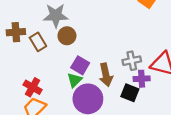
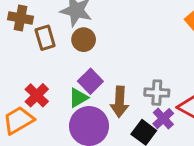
purple cross: (142, 79) -> (163, 119), turned 35
red cross: (33, 87) -> (37, 95), moved

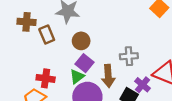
brown circle: (84, 40) -> (81, 41), moved
gray cross: (157, 93) -> (129, 56), moved
red cross: (37, 95) -> (46, 78), turned -30

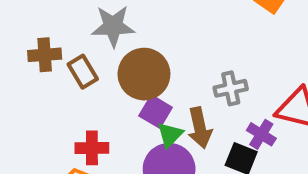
brown circle: (81, 41) -> (144, 74), size x1.6
green triangle: (77, 77) -> (170, 135), moved

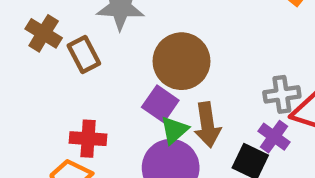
brown cross: (45, 55) -> (44, 33), turned 32
brown circle: (144, 74) -> (181, 61), moved
gray cross: (231, 88) -> (282, 94), moved

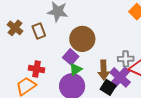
brown cross: (44, 33) -> (15, 28), moved
brown arrow: (207, 125) -> (104, 70), moved
purple cross: (274, 137) -> (120, 77), size x1.5

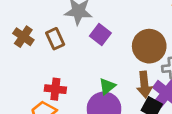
brown circle: (82, 39) -> (149, 46), moved
purple square: (71, 57) -> (100, 34), moved

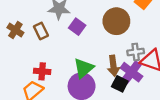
brown circle: (149, 46) -> (116, 21), moved
green triangle: (107, 86) -> (84, 68), size x1.5

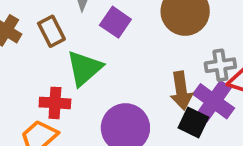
green triangle: (84, 68) -> (84, 68), moved

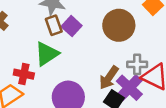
brown rectangle: (51, 31) -> (54, 25), moved
brown arrow: (181, 91) -> (109, 78), turned 35

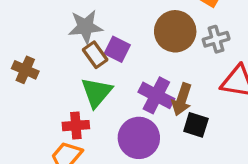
gray cross: (137, 64) -> (216, 39), moved
purple cross: (129, 88) -> (156, 95), moved

